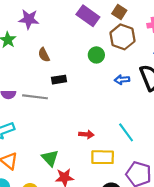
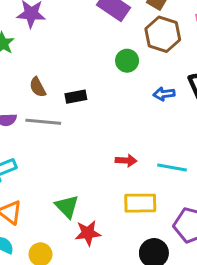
brown semicircle: (44, 55) -> (38, 87), moved
cyan line: (126, 132) -> (172, 167), turned -42
red arrow: (86, 134) -> (126, 161), moved

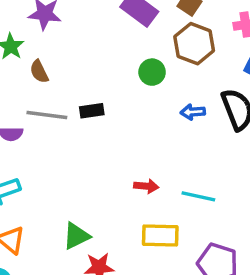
brown semicircle: (38, 87) -> (39, 71), moved
gray line: (43, 122) -> (47, 115), moved
green triangle: (67, 207) -> (76, 236), turned 45

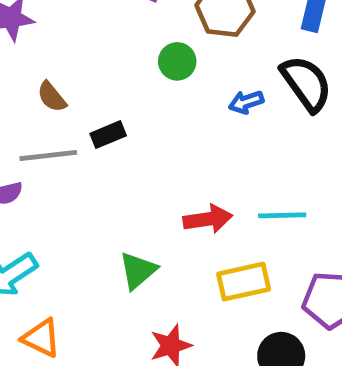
brown semicircle: (39, 71) -> (52, 97), moved
red arrow: (146, 186) -> (208, 219), size x1.4
green triangle: (76, 236) -> (138, 271), moved

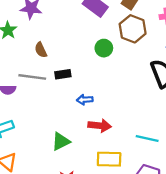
blue arrow: (246, 102) -> (85, 100), moved
cyan line: (282, 215) -> (147, 138), moved

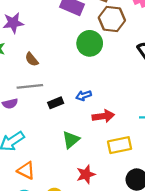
green circle: (104, 48) -> (90, 43), size x1.5
black rectangle: (63, 74) -> (56, 103), moved

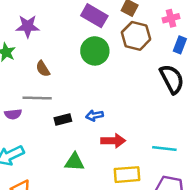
green circle: (90, 43) -> (95, 51), moved
green triangle: (71, 140) -> (75, 162), turned 36

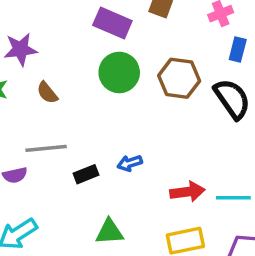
brown hexagon: (136, 36) -> (179, 78), moved
brown semicircle: (43, 69) -> (47, 93), moved
red arrow: (113, 141) -> (187, 192), moved

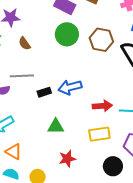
blue arrow: (130, 163) -> (70, 87), size x1.6

